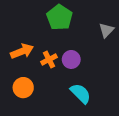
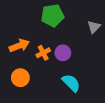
green pentagon: (60, 17) -> (52, 16), turned 30

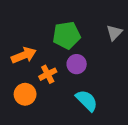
green pentagon: (52, 16) -> (67, 35), moved
orange cross: (43, 53) -> (48, 74), moved

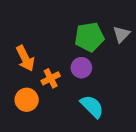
green pentagon: (67, 35) -> (89, 37), moved
orange arrow: (24, 55) -> (25, 58), turned 85

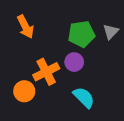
orange arrow: (25, 58) -> (25, 27), moved
orange cross: (51, 78) -> (46, 72), size x1.5

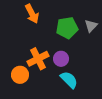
orange arrow: (25, 27) -> (32, 14), moved
purple circle: (74, 62) -> (61, 59), moved

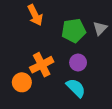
purple circle: (61, 59) -> (78, 63), moved

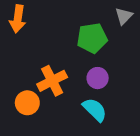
orange arrow: (35, 15) -> (18, 19), moved, turned 35
gray triangle: (100, 28) -> (124, 16), moved

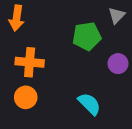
purple circle: (98, 78) -> (118, 64), moved
orange cross: (52, 81) -> (30, 62), moved, turned 32

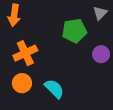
orange cross: (30, 62) -> (25, 53), turned -30
cyan semicircle: (89, 104) -> (54, 89), moved

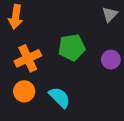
green pentagon: (74, 31) -> (72, 47), moved

